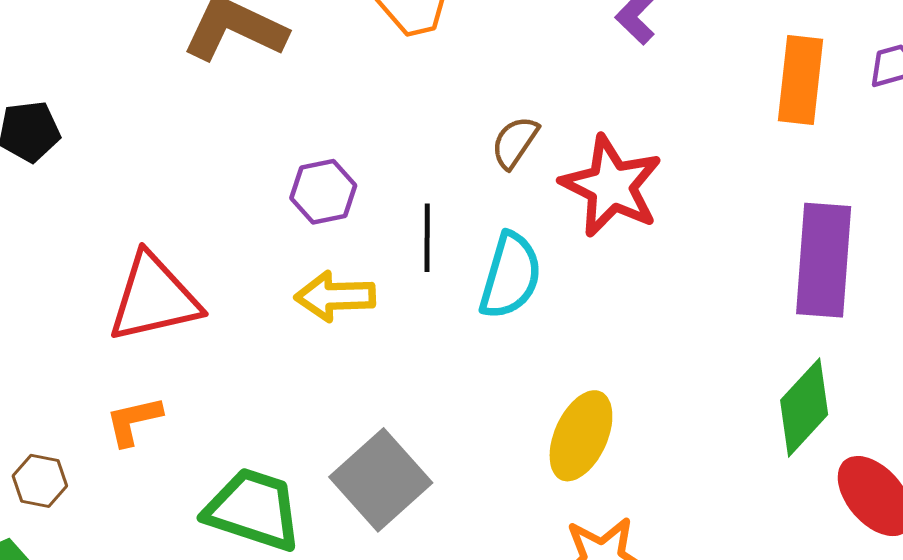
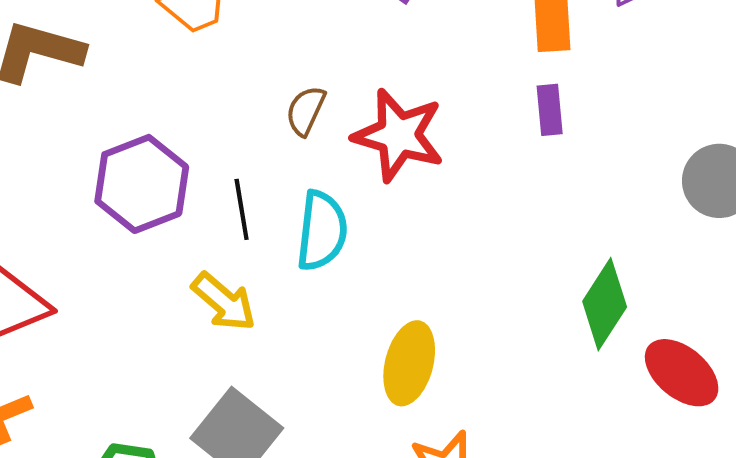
purple hexagon: (323, 192) -> (142, 184), size x1.6
purple rectangle: (824, 260) -> (550, 110), moved, size x0.5
yellow arrow: (335, 296) -> (224, 302), moved, turned -128

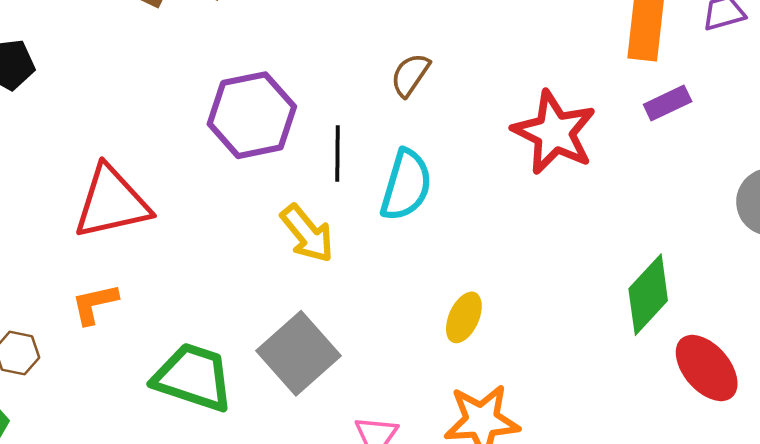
purple rectangle: (550, 110) -> (668, 103), moved, turned 60
red star: (399, 135) -> (554, 132), moved
yellow ellipse: (409, 363) -> (464, 317), size x0.7

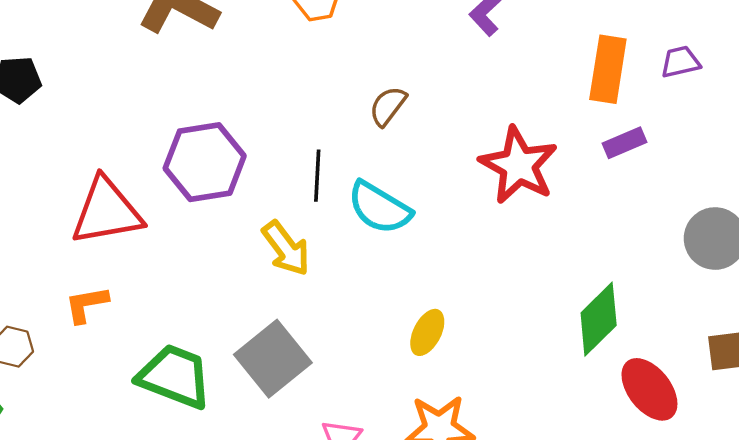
purple hexagon: (252, 115) -> (205, 162), moved
cyan semicircle: (406, 185) -> (379, 208), turned 102

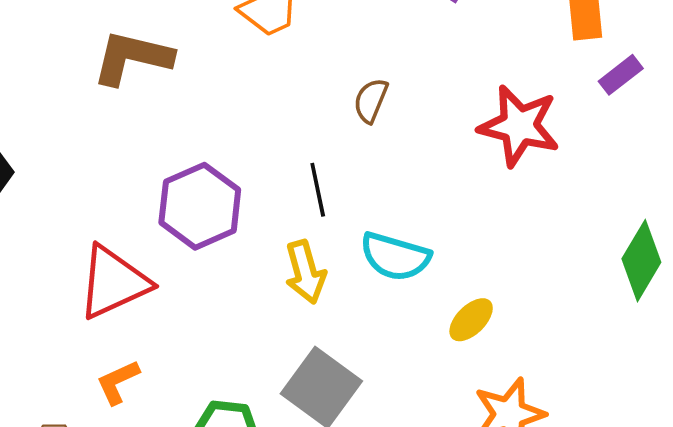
cyan semicircle: (379, 208) -> (395, 257), moved
yellow arrow: (286, 248) -> (305, 272), turned 36
yellow ellipse: (427, 332) -> (471, 320), turned 33

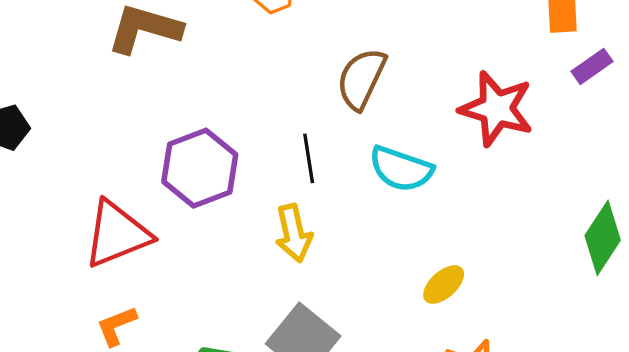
brown semicircle: (371, 101) -> (361, 79), size x1.5
cyan semicircle: (395, 257) -> (401, 169), moved

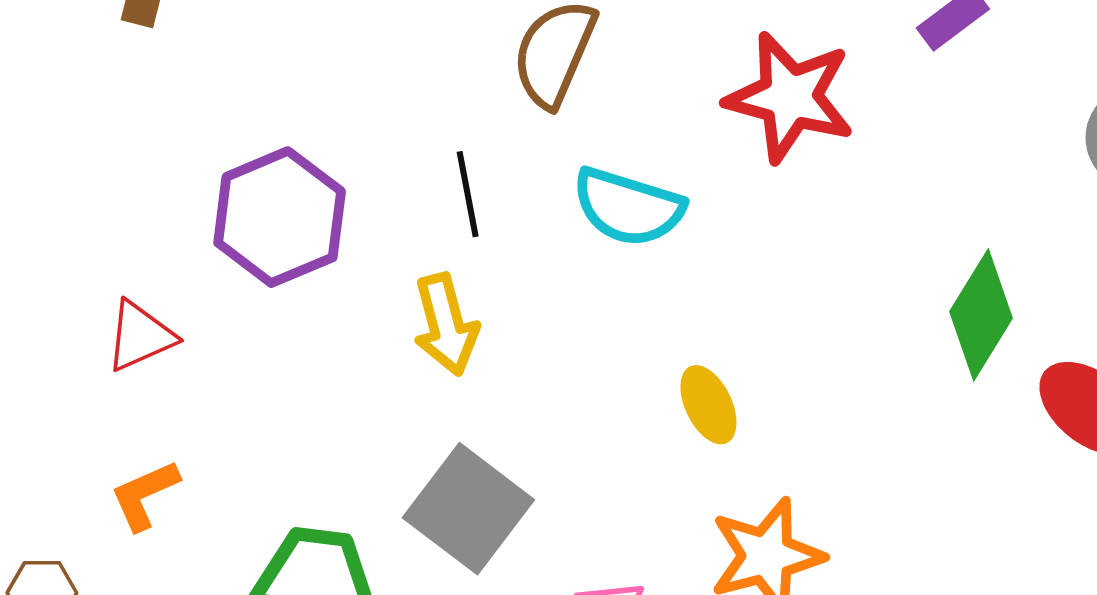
red triangle: (117, 234) -> (140, 336), size x0.6
yellow ellipse: (444, 285) -> (708, 405), turned -72

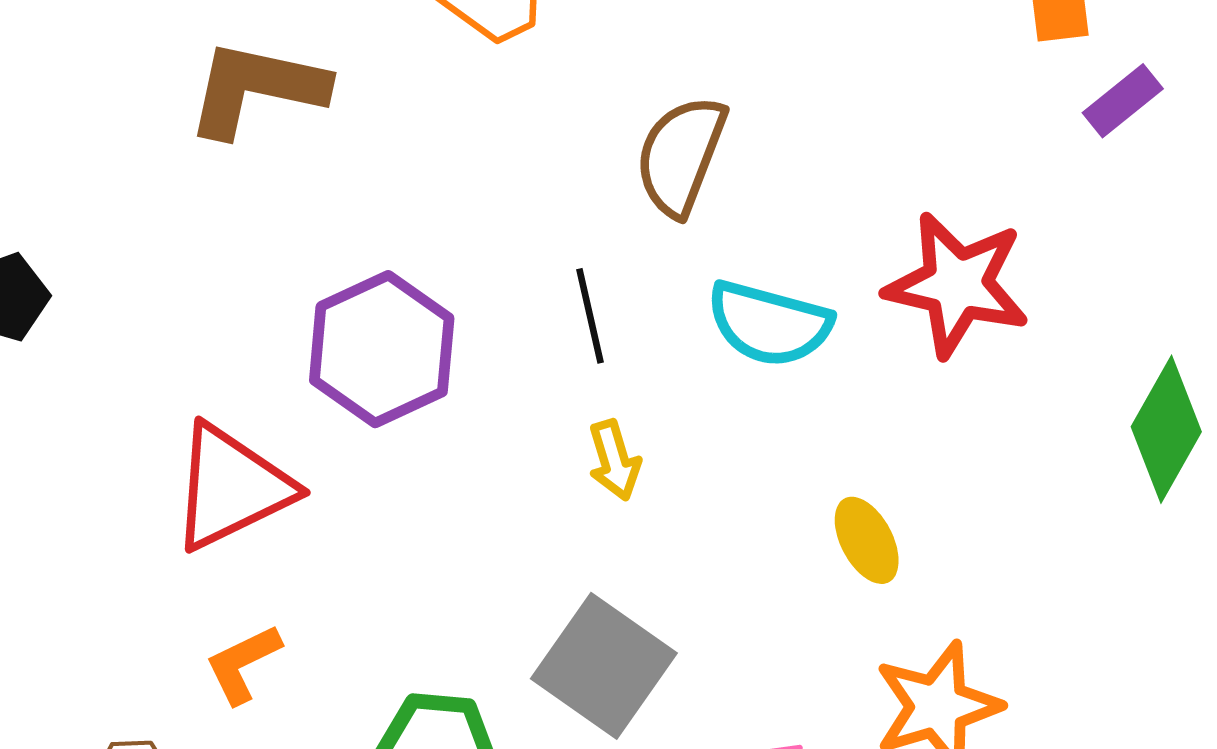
red star: (790, 97) -> (957, 284), moved
yellow arrow: (446, 325) -> (614, 460), moved, size x0.7
red triangle: (140, 336) -> (231, 487), size x1.6

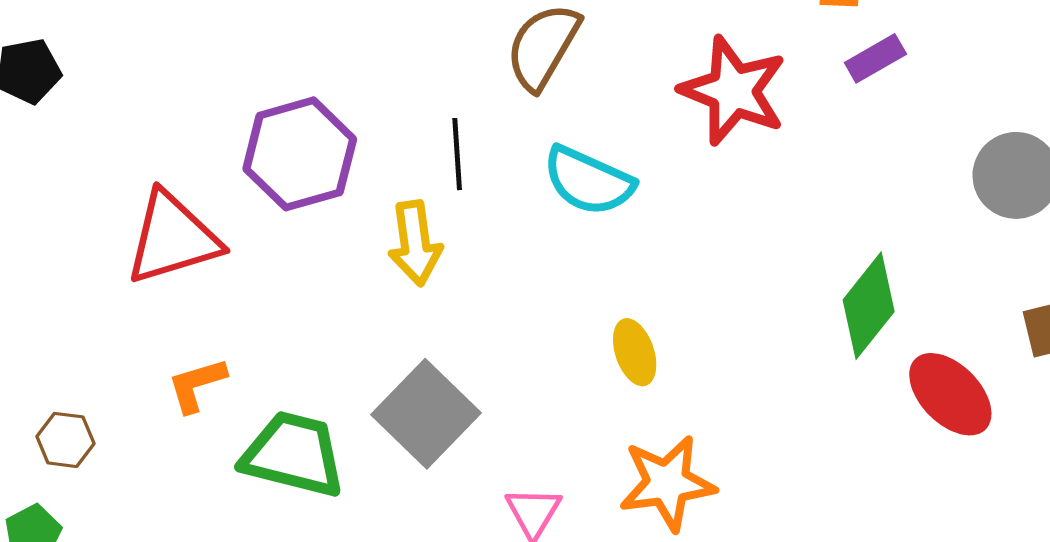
red star: (957, 284) -> (733, 91), moved
yellow arrow: (614, 460) -> (415, 243), moved, size x1.4
orange L-shape: (243, 664) -> (197, 385), moved

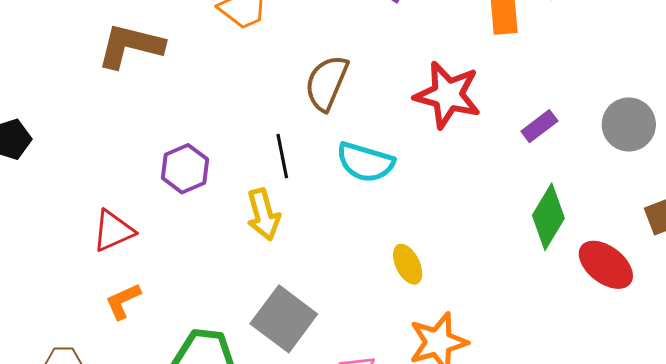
purple rectangle: (875, 58) -> (539, 126), moved
purple hexagon: (300, 154) -> (185, 169), size x0.7
red triangle: (173, 238) -> (113, 231), size x0.7
orange L-shape: (197, 385) -> (123, 301), moved

